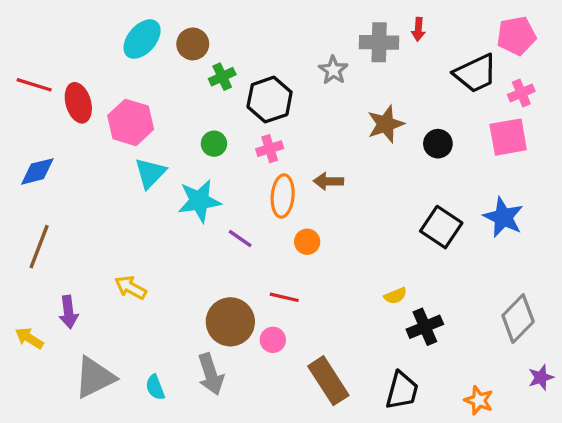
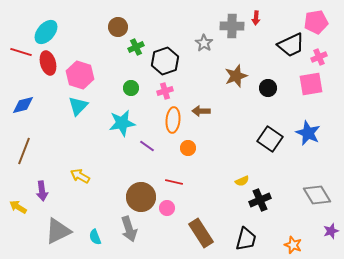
cyan ellipse: (142, 39) -> (46, 32), moved
cyan triangle: (150, 173) -> (78, 106), moved
gray diamond: (518, 319) -> (317, 195), turned -76

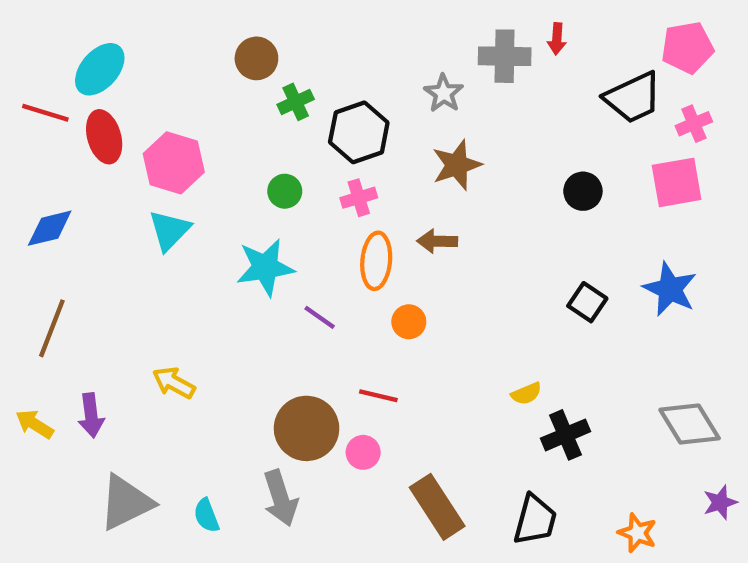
brown star: (236, 76) -> (457, 165), moved
black square: (270, 139) -> (587, 302), size x0.7
yellow arrow: (18, 207) -> (34, 424), moved

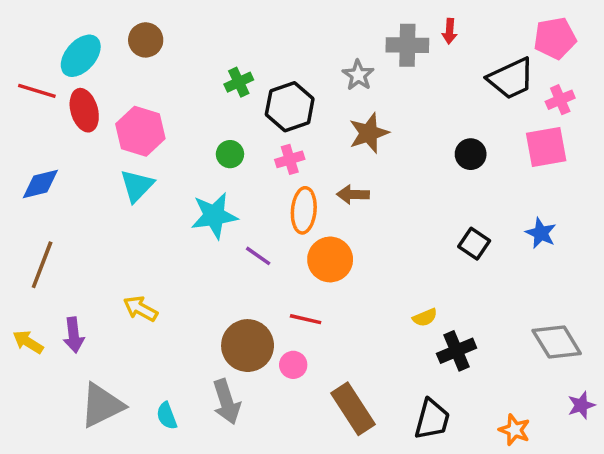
brown circle: (256, 58) -> (146, 40), moved
blue star: (670, 289) -> (541, 233), size x0.7
orange circle: (409, 322) -> (330, 259), size x1.6

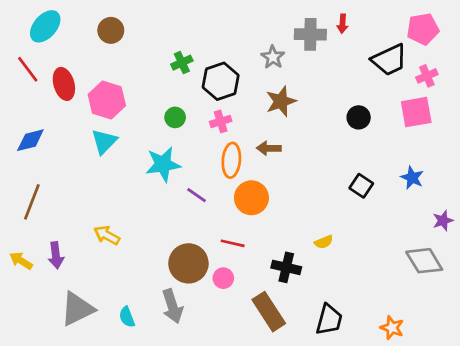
cyan ellipse: (81, 56) -> (45, 26), moved
red line: (37, 91) -> (28, 69), turned 36
black cross: (457, 351) -> (286, 267), moved, turned 36
purple star: (581, 405) -> (443, 221), moved

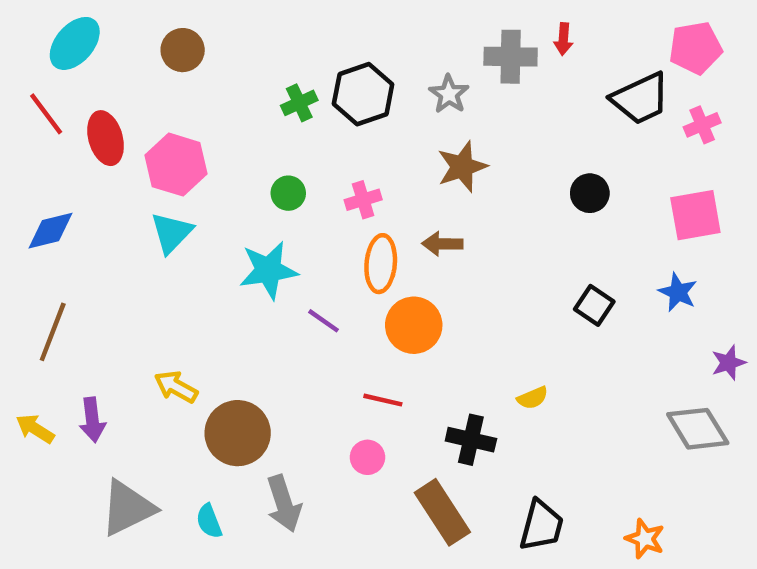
black hexagon: (221, 81) -> (363, 94), moved
pink square: (416, 112) -> (695, 215), moved
brown circle: (188, 263) -> (238, 433), moved

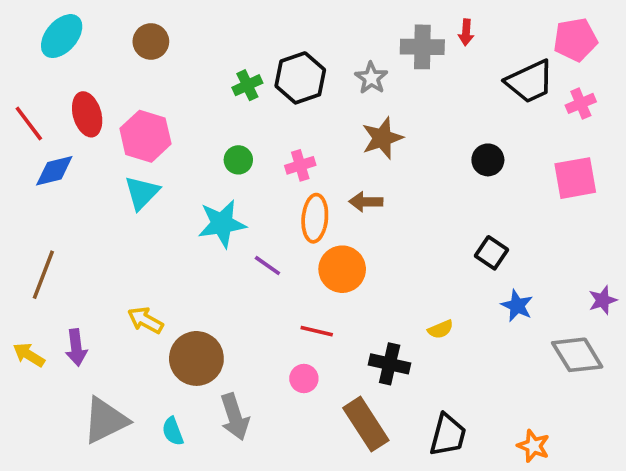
red line: (46, 114) -> (29, 123), moved
blue diamond: (51, 231) -> (54, 171), moved
blue star: (678, 292) -> (517, 306), moved

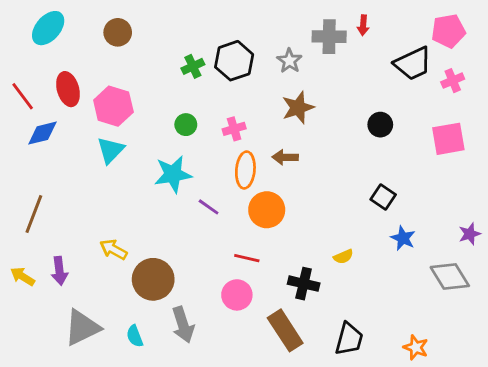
pink circle: (304, 379) -> (237, 295), size x1.4

